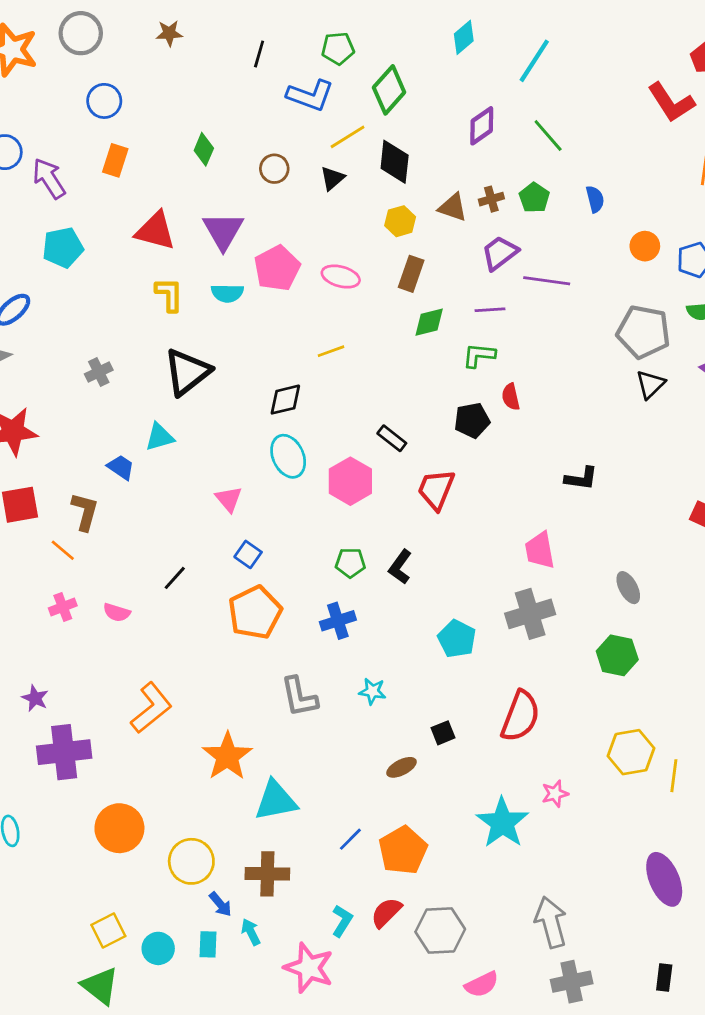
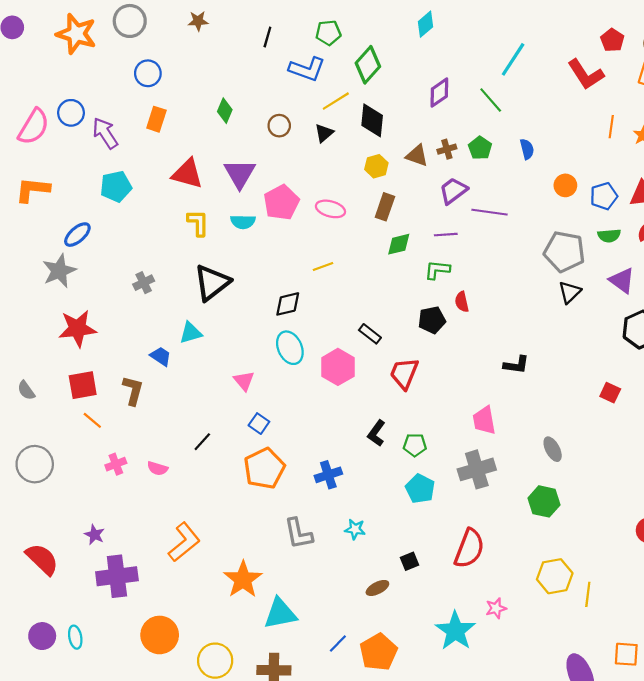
cyan line: (534, 61) -> (513, 59), moved
orange line: (63, 550) -> (92, 420), moved
green pentagon: (350, 563) -> (415, 445), moved

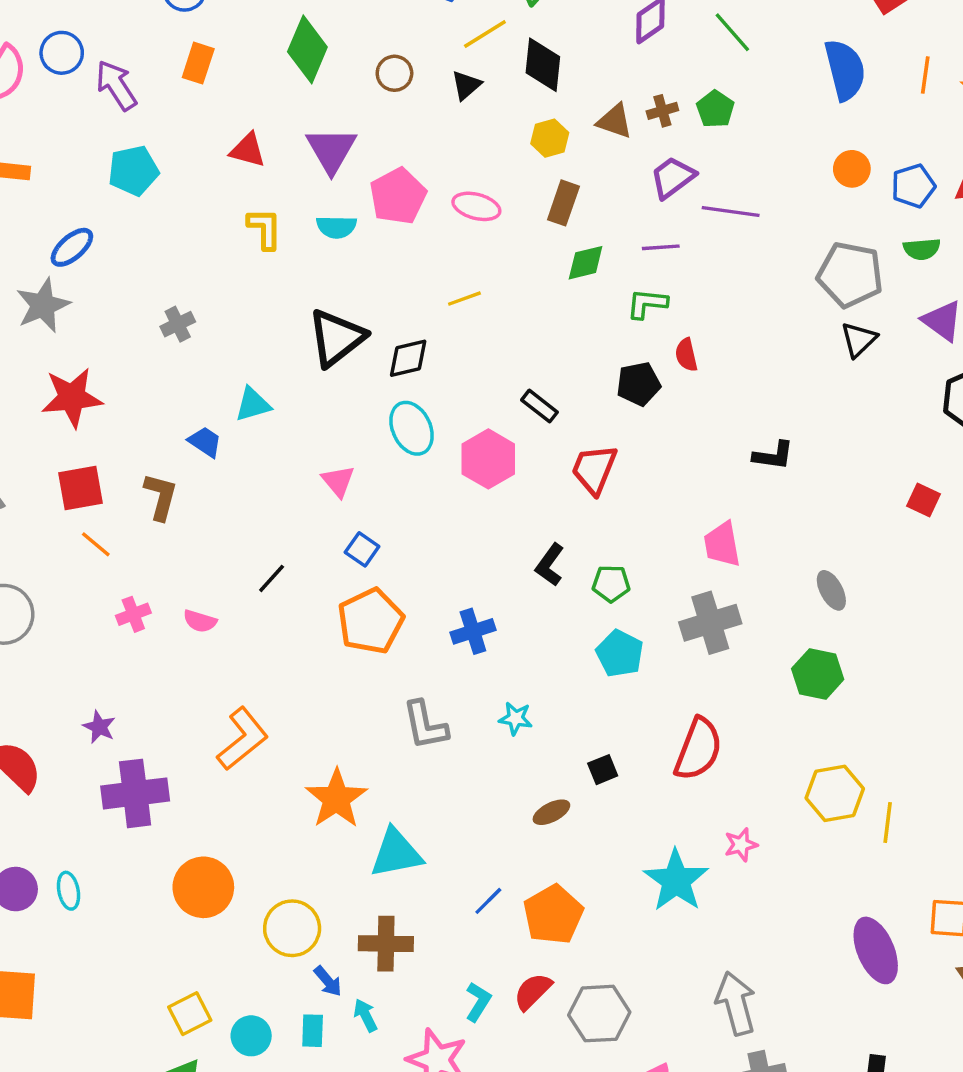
green diamond: (225, 111) -> (307, 49), size x1.6
blue semicircle: (527, 149) -> (845, 70), moved, size x1.8
red triangle: (187, 174) -> (248, 150), size x0.7
black triangle: (212, 283) -> (336, 338), moved

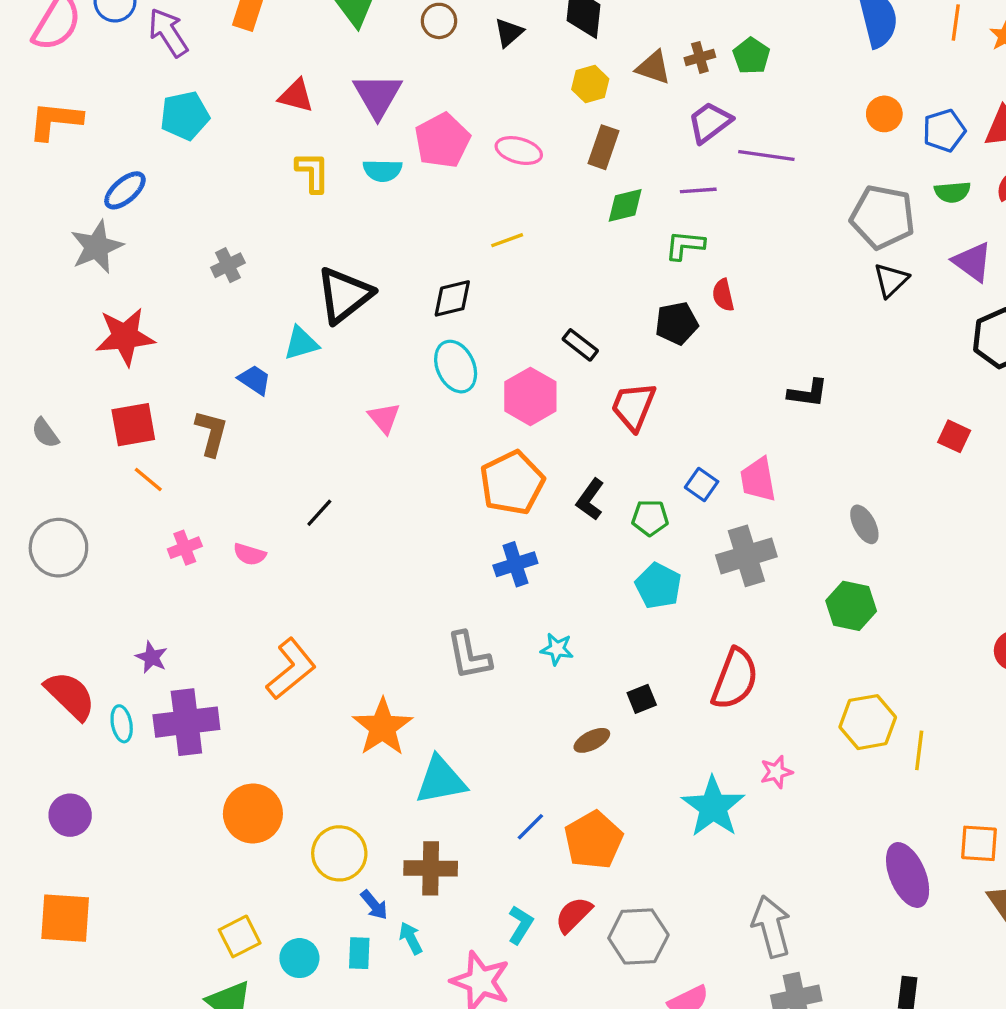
black triangle: (336, 338) -> (344, 295), moved
blue square: (362, 549) -> (702, 484), moved
orange pentagon: (371, 621) -> (512, 483), moved
cyan ellipse: (69, 891) -> (122, 724), moved

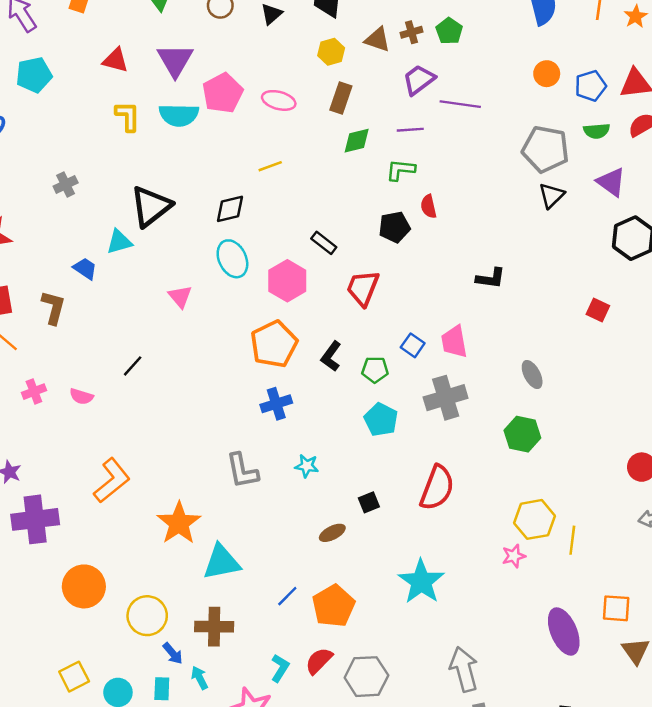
cyan semicircle: (383, 170) -> (179, 115), size x1.4
pink star: (776, 772) -> (514, 556), moved

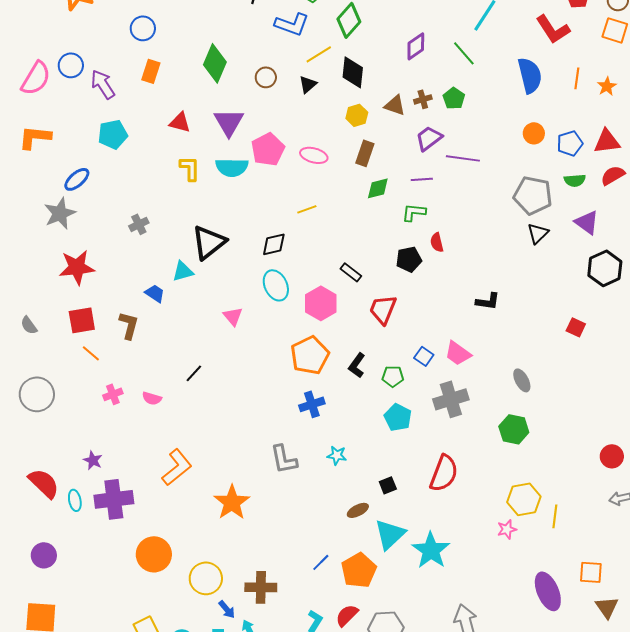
pink trapezoid: (454, 342) -> (458, 353), turned -44
cyan triangle: (221, 562) -> (390, 534), moved, turned -32

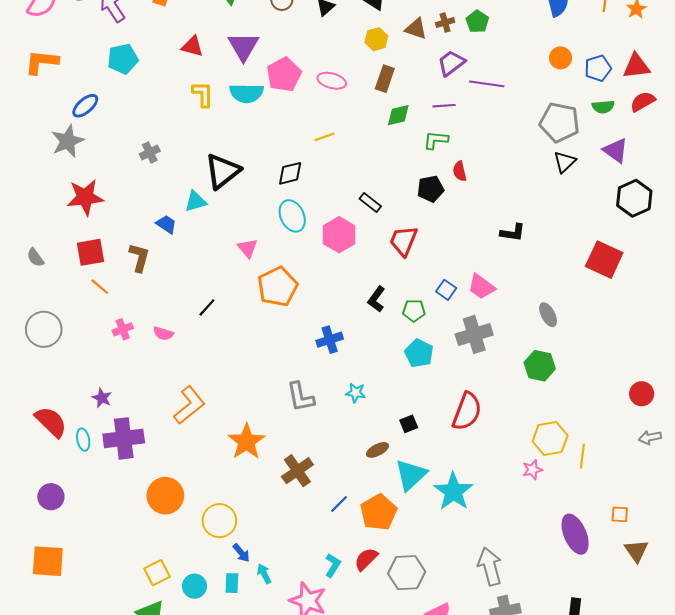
red square: (576, 327) -> (604, 260), size x1.8
orange pentagon: (310, 355) -> (278, 287), moved
orange square: (591, 572) -> (620, 514), size x0.7
brown cross: (261, 587) -> (297, 471), moved, turned -36

